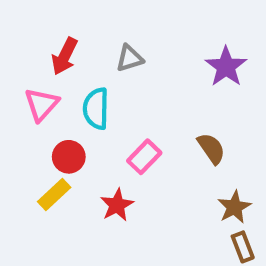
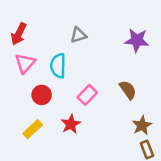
red arrow: (65, 56) -> (19, 34), moved
purple star: (226, 67) -> (137, 40), turned -30
yellow rectangle: (54, 195) -> (33, 129), moved

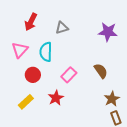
red arrow: (19, 34) -> (31, 22), moved

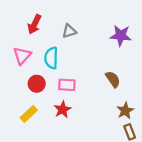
pink rectangle: (69, 75) -> (67, 85), moved, turned 49

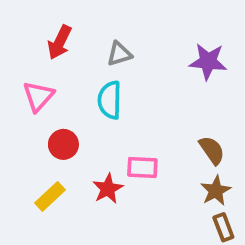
cyan semicircle: (51, 58) -> (110, 100), moved
brown semicircle: (113, 79) -> (212, 150), moved
pink rectangle: (67, 85) -> (142, 168), moved

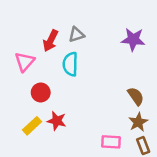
red arrow: (60, 42) -> (51, 41), moved
pink rectangle: (142, 168) -> (111, 142), moved
red star: (108, 189) -> (57, 121), moved, turned -30

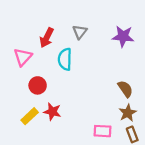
gray triangle: (76, 35) -> (80, 32), moved, turned -35

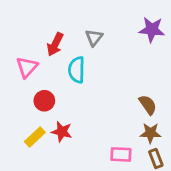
purple star: (123, 36) -> (152, 30), moved
brown star: (128, 113) -> (150, 133), turned 30

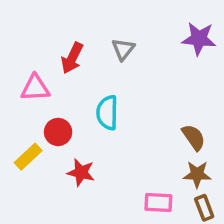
pink triangle: (27, 67) -> (35, 88), turned 45
cyan semicircle: (77, 70) -> (107, 113), moved
yellow rectangle: (35, 137) -> (28, 157), moved

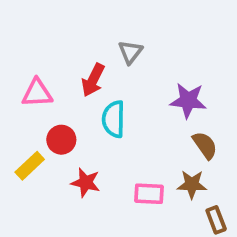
purple star: (199, 39) -> (188, 101), moved
red arrow: (72, 58) -> (93, 80), moved
brown star: (197, 174) -> (192, 184), moved
pink rectangle: (158, 202) -> (149, 194), moved

